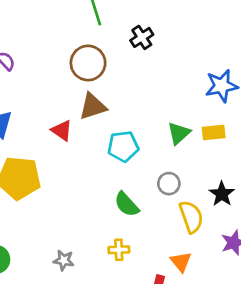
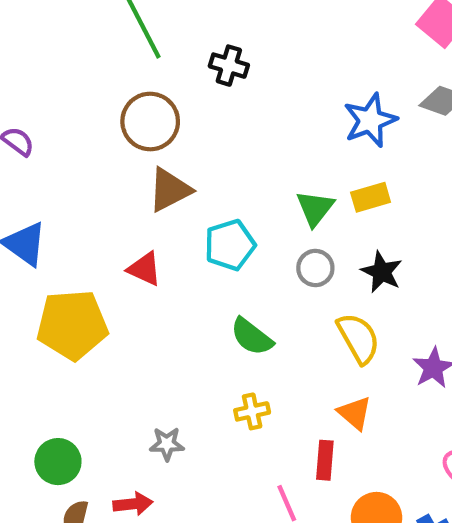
black cross: (142, 37) -> (229, 66), turned -30
red triangle: (62, 131) -> (145, 269), moved
gray circle: (169, 184) -> (315, 268), moved
black star: (222, 194) -> (382, 272), moved

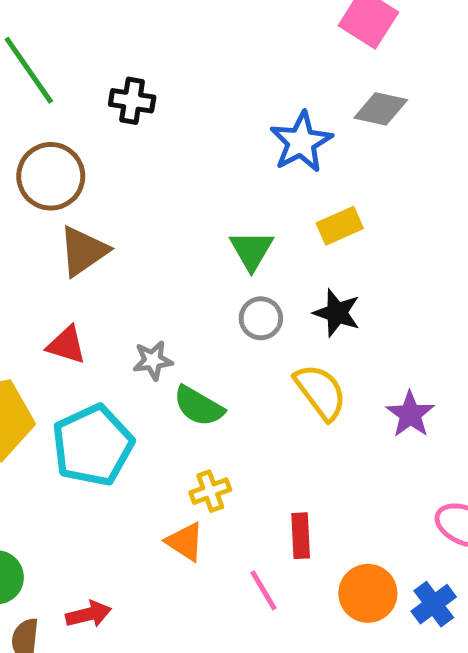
yellow rectangle: (371, 197) -> (340, 226), moved
cyan pentagon: (230, 245) -> (93, 445), moved, size x1.4
orange triangle: (355, 413) -> (185, 542), moved
gray star: (167, 444) -> (153, 360), moved

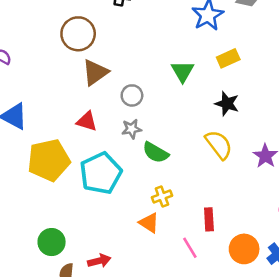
gray circle: (261, 318) -> (132, 95), moved

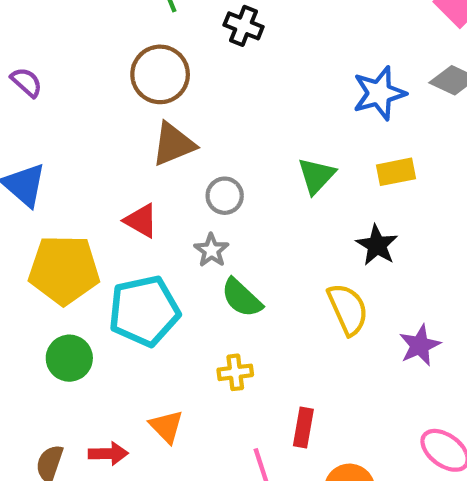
gray star: (132, 129) -> (211, 250), turned 30
orange triangle: (149, 223) -> (166, 426), moved
green circle: (52, 242) -> (69, 358), moved

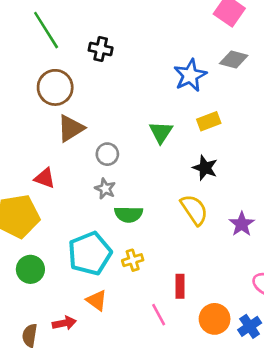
red triangle: (141, 221) -> (45, 178), moved
green semicircle: (242, 298) -> (129, 214), turned -32
cyan pentagon: (144, 311) -> (90, 253), moved

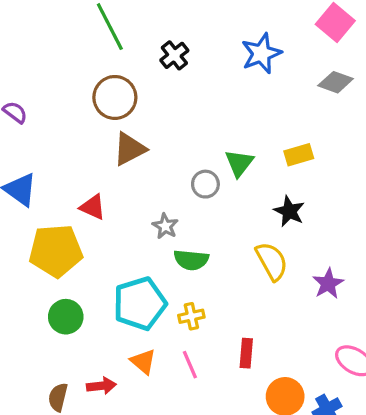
black cross: (101, 49) -> (174, 55), turned 35
blue star: (190, 75) -> (261, 53), moved
gray circle: (107, 154) -> (205, 184), moved
pink line: (159, 315) -> (190, 365), moved

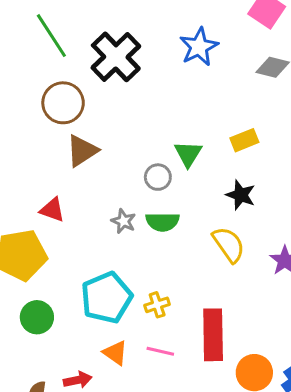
black cross: (174, 55) -> (116, 57), size x1.8
green semicircle: (191, 260) -> (162, 222), moved
red rectangle: (246, 353) -> (213, 335), size x1.8
pink line: (190, 365) -> (160, 351), turned -48

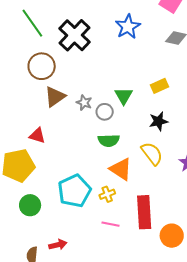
black star: (241, 195) -> (158, 121), turned -30
gray star: (124, 221) -> (84, 103), moved
orange triangle: (115, 353) -> (121, 169), moved, size x1.4

